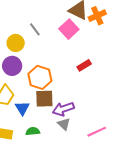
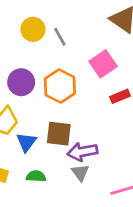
pink square: (69, 29) -> (103, 64), moved
yellow circle: (16, 43) -> (33, 29), moved
orange hexagon: (40, 77) -> (60, 86), moved

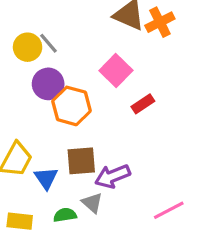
gray line: (60, 37) -> (49, 43), moved
purple circle: (21, 82) -> (48, 84), moved
gray triangle: (80, 173) -> (92, 203), moved

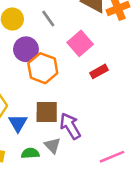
gray line: (49, 43) -> (48, 19), moved
purple arrow: (113, 176) -> (70, 126), turned 76

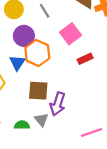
blue triangle: (18, 123) -> (17, 63), moved
purple arrow: (70, 126) -> (58, 104), turned -135

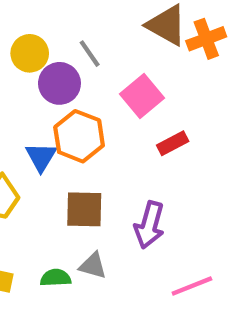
purple circle: (24, 36) -> (59, 83), moved
purple arrow: (58, 104) -> (149, 225), moved
gray triangle: (41, 120) -> (93, 266), turned -32

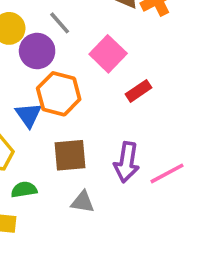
green semicircle: (56, 278) -> (24, 190), moved
pink line: (192, 286) -> (167, 173), moved

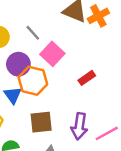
purple circle: (37, 51) -> (18, 64), moved
pink square: (108, 54) -> (52, 54), moved

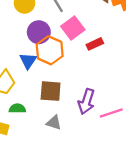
red rectangle: (87, 78) -> (95, 44), moved

